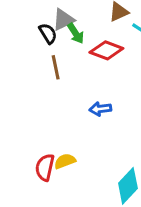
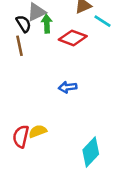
green arrow: (76, 33) -> (47, 24), turned -150
brown line: (56, 67) -> (20, 46), moved

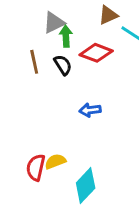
black semicircle: (23, 24) -> (63, 65), moved
cyan diamond: (91, 152) -> (86, 186), moved

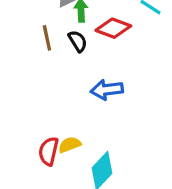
blue arrow: (90, 110) -> (107, 90), size x1.4

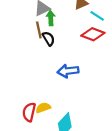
red diamond: (113, 28) -> (93, 34), moved
brown line: (47, 38) -> (39, 30), moved

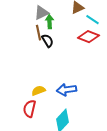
blue arrow: (68, 71) -> (66, 90), moved
yellow semicircle: (43, 108) -> (38, 91), moved

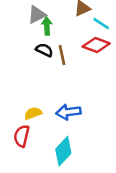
brown line: (38, 33) -> (62, 55), moved
black semicircle: (47, 41) -> (44, 50), turned -32

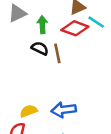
gray triangle: (37, 15) -> (17, 13), moved
red diamond: (96, 45) -> (75, 28), moved

